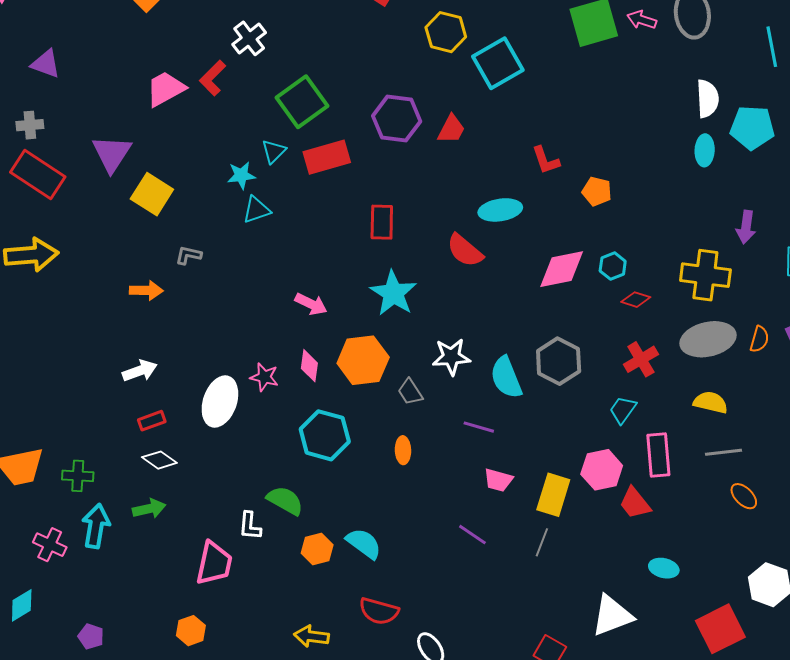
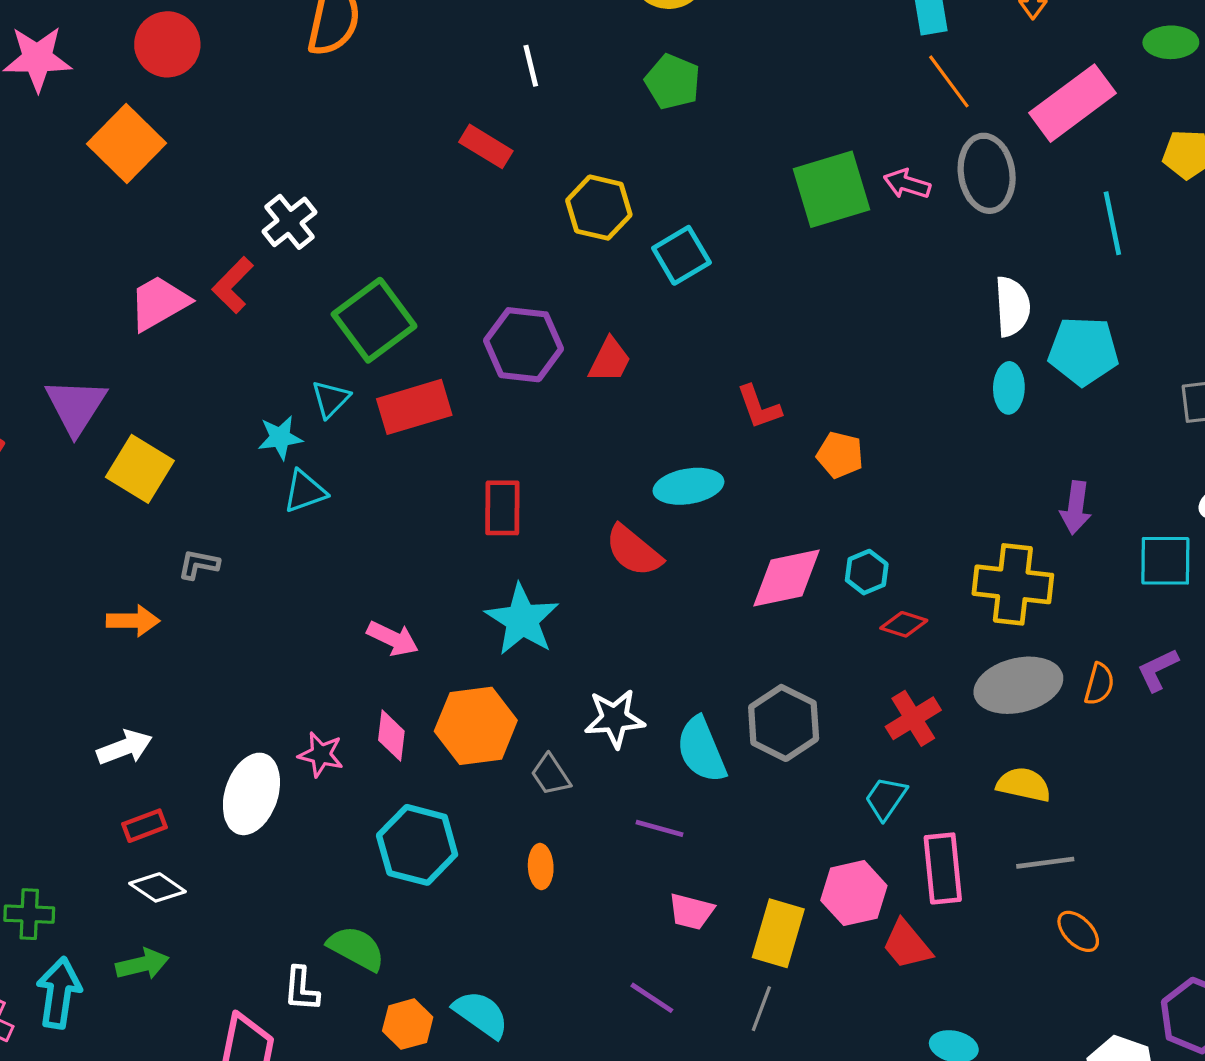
cyan square: (498, 63) -> (681, 255), size x0.7

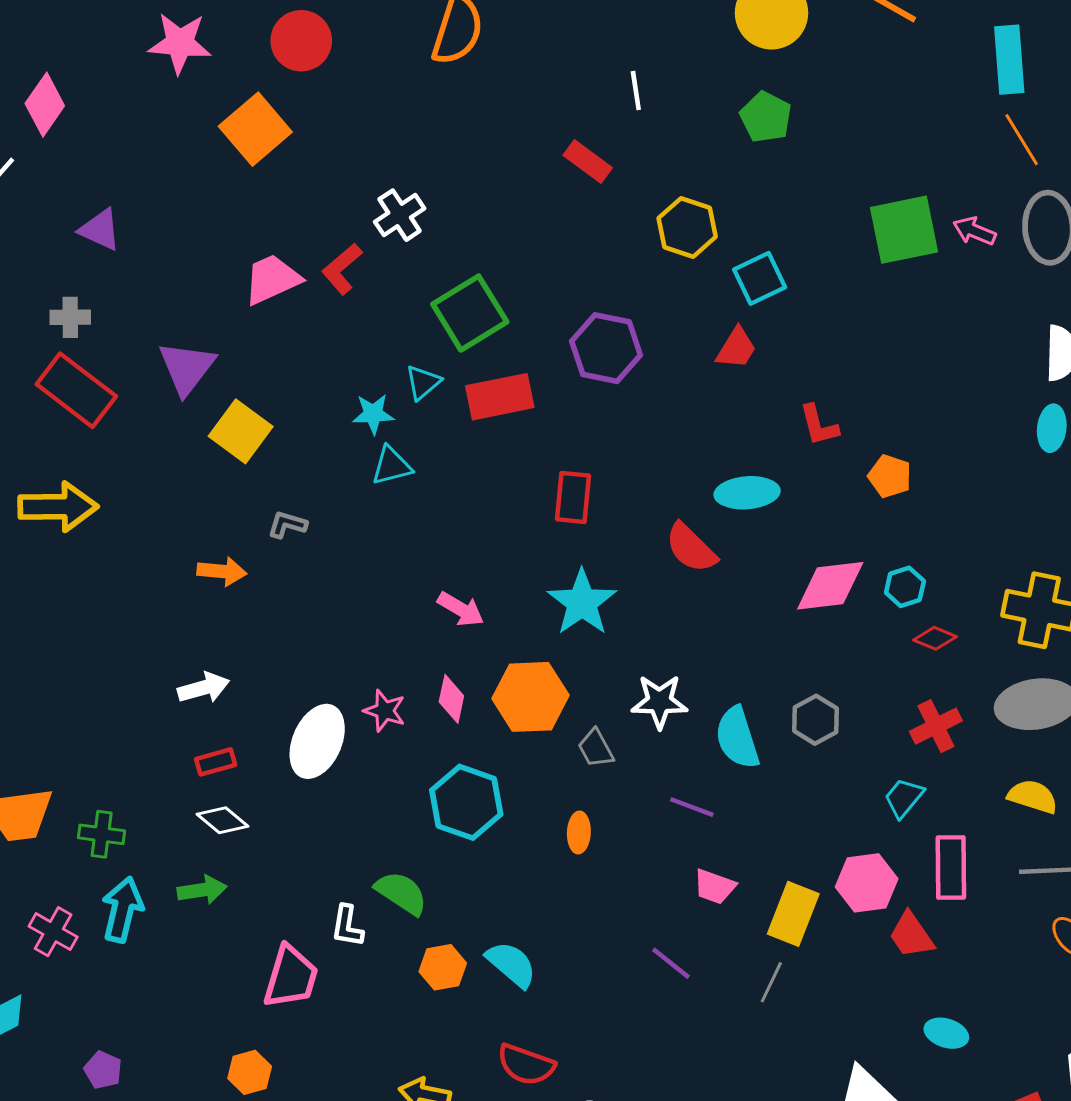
red trapezoid: (610, 360) -> (736, 348), moved
gray hexagon: (784, 723) -> (816, 720), size x0.7

